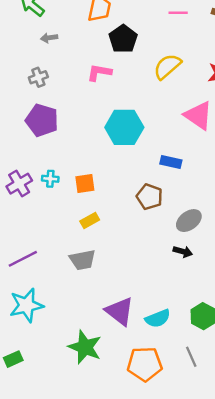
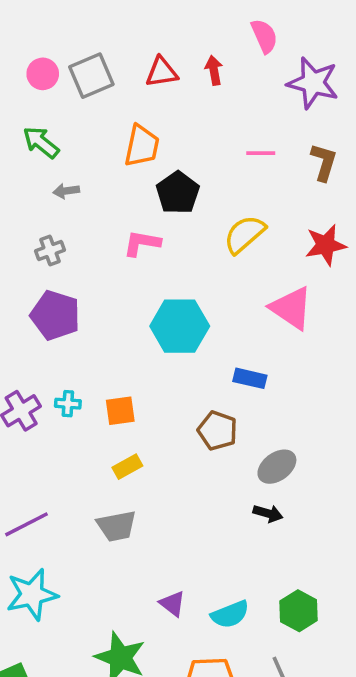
purple triangle: (120, 311) -> (172, 604), size x0.6

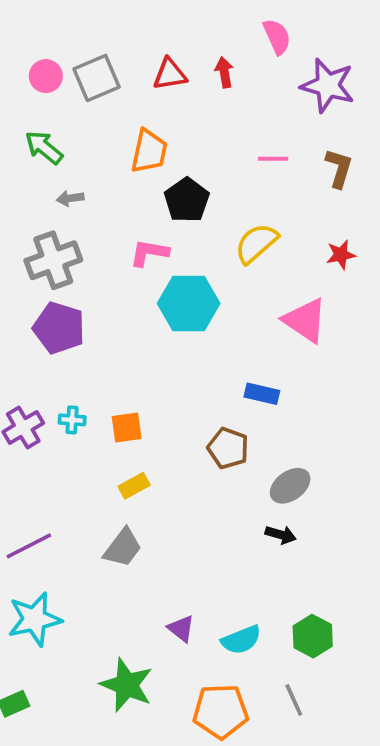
red star: (326, 245) -> (341, 255), size x0.7
gray cross: (50, 250) -> (53, 260), size x1.8
cyan hexagon: (180, 326) -> (189, 303), moved
gray trapezoid: (117, 526) -> (123, 548), turned -42

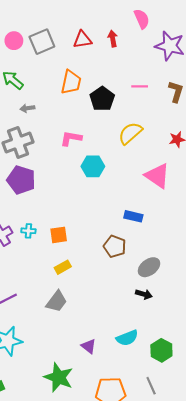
black pentagon: (187, 200) -> (102, 99), moved
cyan hexagon: (189, 303) -> (93, 166), size x0.7
cyan semicircle: (241, 640) -> (127, 338), moved

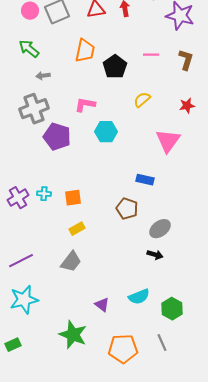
yellow semicircle: (130, 133) -> (142, 100), size x0.7
pink triangle: (157, 176) -> (168, 141), turned 32
purple pentagon: (21, 180) -> (57, 137), moved

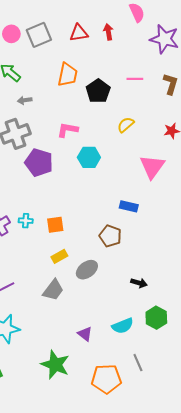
gray ellipse: (160, 229) -> (87, 270), moved
green hexagon: (172, 309) -> (156, 318), moved
gray line: (162, 343) -> (138, 363), moved

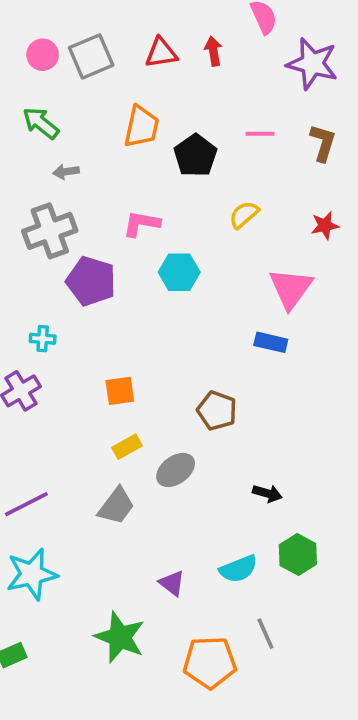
blue rectangle: (129, 206) -> (271, 342), moved
cyan cross: (26, 221) -> (43, 339), moved

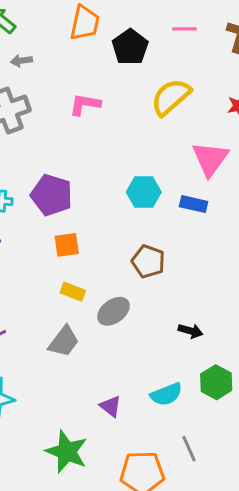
yellow semicircle: (244, 215) -> (171, 97), size x1.6
cyan hexagon: (179, 272) -> (144, 192), moved
purple pentagon: (91, 281) -> (52, 195), moved
yellow rectangle: (127, 447) -> (73, 292), turned 50

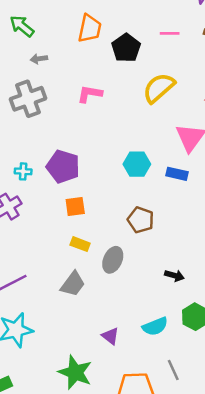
gray ellipse: (114, 311) -> (113, 260), turned -30

